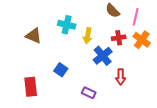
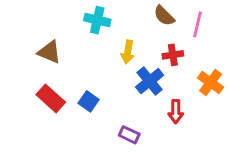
cyan cross: (67, 25) -> (97, 20), moved
orange cross: (142, 40) -> (211, 82), moved
red rectangle: (31, 87) -> (51, 98), moved, turned -42

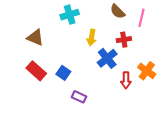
cyan cross: (97, 20) -> (70, 15), turned -30
orange cross: (211, 82) -> (147, 71), moved
purple rectangle: (129, 135) -> (79, 97), moved

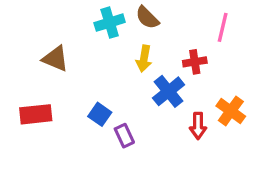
brown semicircle: (118, 11) -> (147, 18), moved
red rectangle: (36, 71) -> (36, 114), moved, turned -48
purple rectangle: (79, 97) -> (124, 136), moved, turned 40

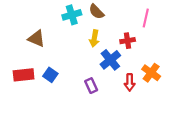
blue square: (100, 114) -> (50, 75), moved
purple rectangle: (124, 136) -> (91, 86), moved

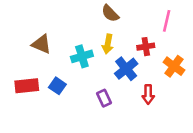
cyan cross: (72, 15) -> (82, 56), moved
orange cross: (151, 73) -> (174, 66), moved

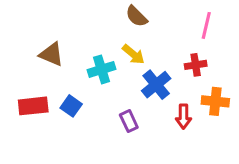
yellow arrow: (108, 44) -> (133, 54), turned -60
red cross: (146, 47) -> (196, 65), moved
orange cross: (174, 66) -> (215, 101), moved, turned -30

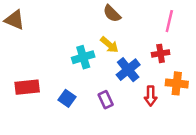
brown triangle: (51, 54) -> (15, 20), moved
blue square: (71, 106) -> (67, 98), moved

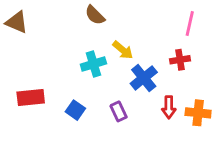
brown semicircle: (112, 14) -> (95, 15), moved
orange cross: (177, 83) -> (198, 113), moved

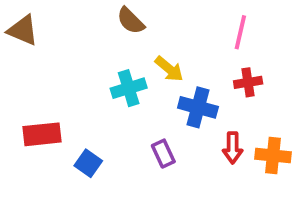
pink line: (190, 24) -> (240, 32), moved
blue cross: (144, 78) -> (198, 107), turned -36
blue square: (75, 110) -> (88, 163), moved

